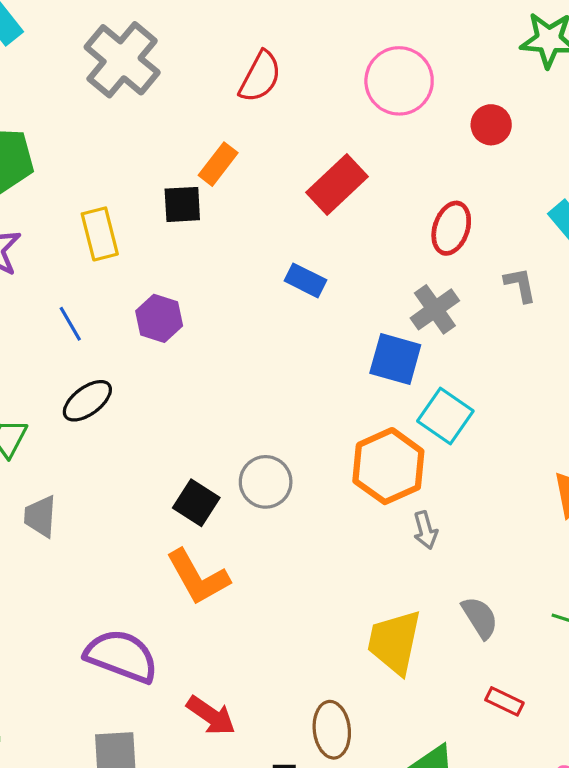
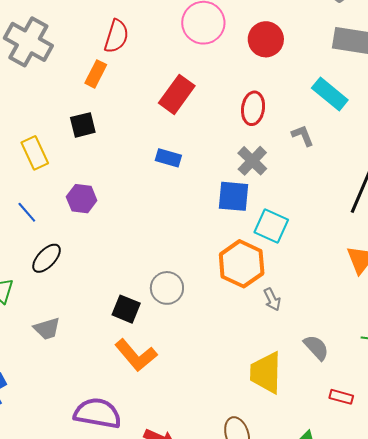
red circle: (491, 125) -> (266, 39), size x1.4
orange rectangle: (218, 164) -> (96, 74), moved
gray trapezoid: (40, 516) -> (47, 329), moved, turned -100

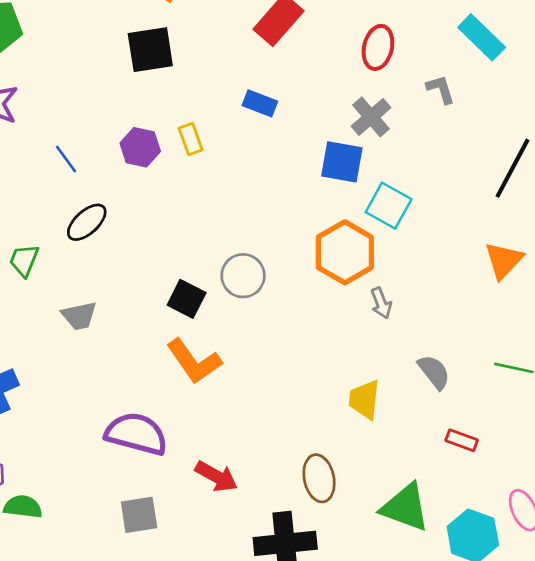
black square: (83, 125) -> (150, 50), size x1.4
yellow rectangle: (35, 153) -> (191, 139), moved, size x0.7
yellow trapezoid: (266, 373) -> (364, 400), size x0.7

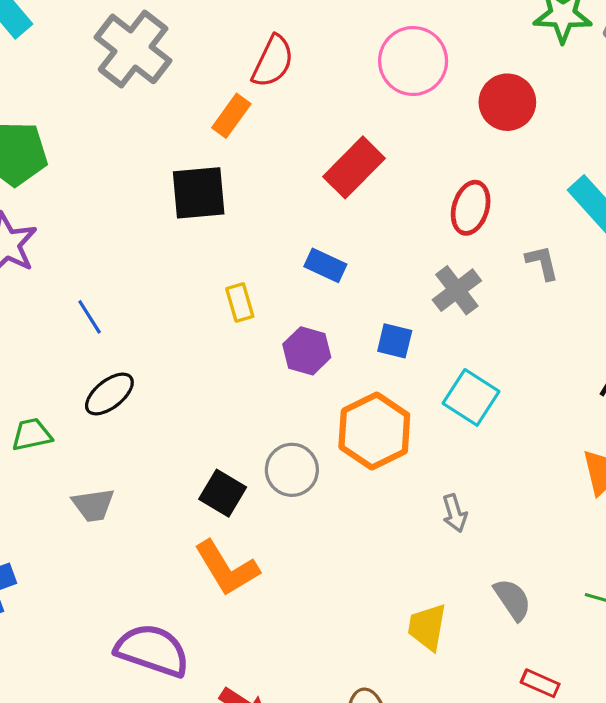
purple hexagon: (140, 147) -> (307, 351), moved
blue square: (342, 162) -> (395, 341), moved, size x0.7
orange hexagon: (345, 252) -> (374, 431), moved
green trapezoid: (24, 260) -> (32, 435), turned 52

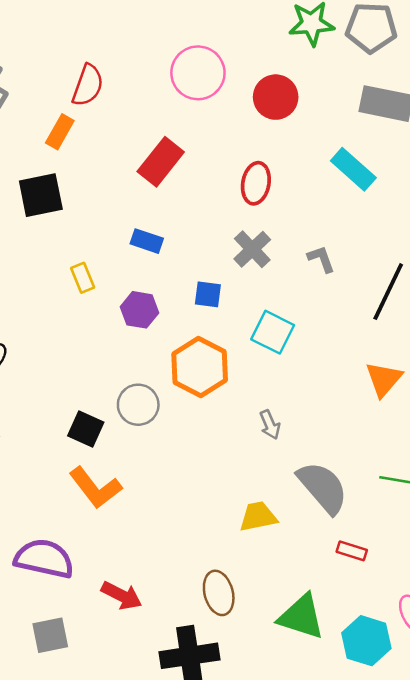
gray L-shape: (542, 263) -> (321, 259), moved
gray semicircle: (512, 599) -> (323, 487), size x1.6
yellow trapezoid: (427, 627) -> (258, 517), turned 75

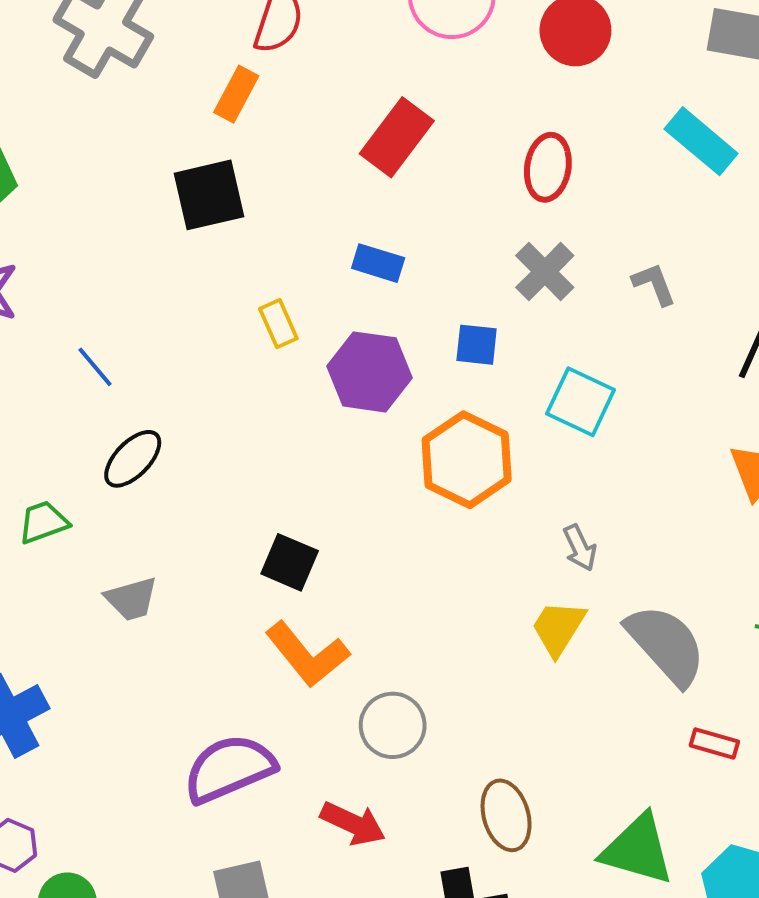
purple hexagon: (140, 310) -> (369, 372), size x1.4
gray circle: (138, 405) -> (393, 725), moved
yellow trapezoid: (258, 517) -> (558, 628), moved, turned -45
purple semicircle: (44, 559) -> (229, 769), turned -34

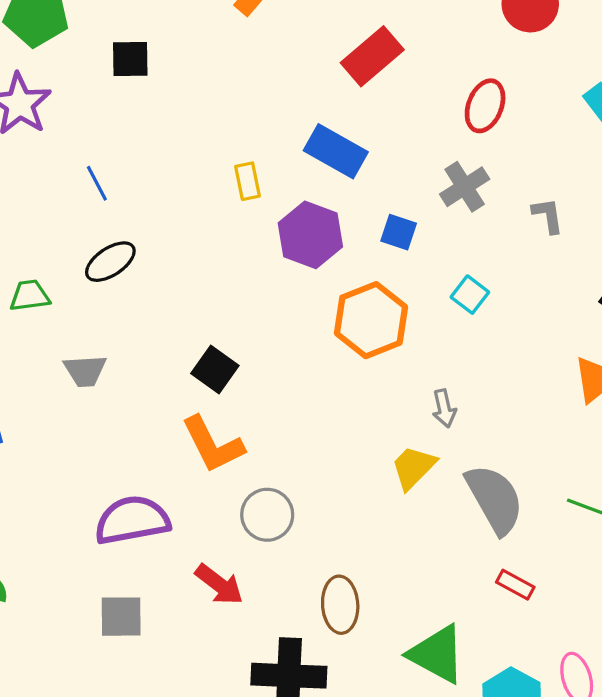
black square: (209, 195) -> (130, 59), moved, size x0.7
blue rectangle: (378, 263) -> (336, 151), size x1.5
cyan square: (581, 402) -> (470, 295), size x0.7

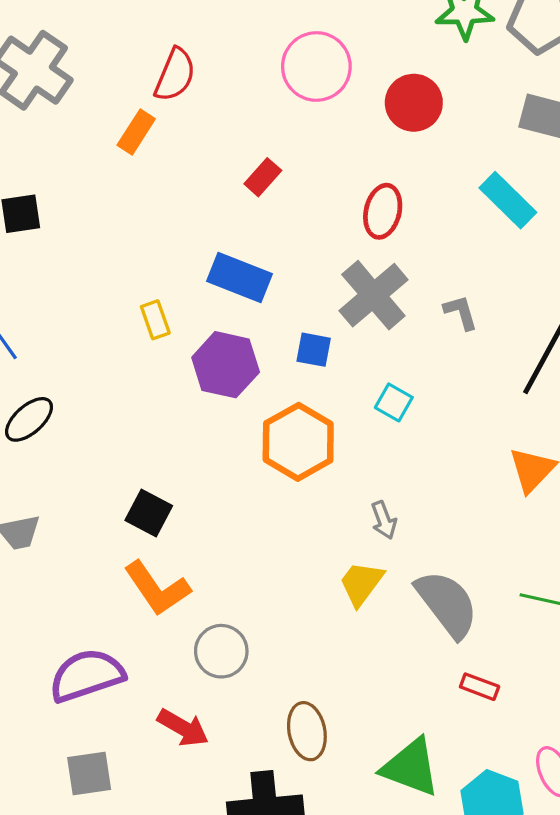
red rectangle: (372, 56) -> (263, 177), size x0.6
gray cross: (465, 187) -> (373, 295), size x1.4

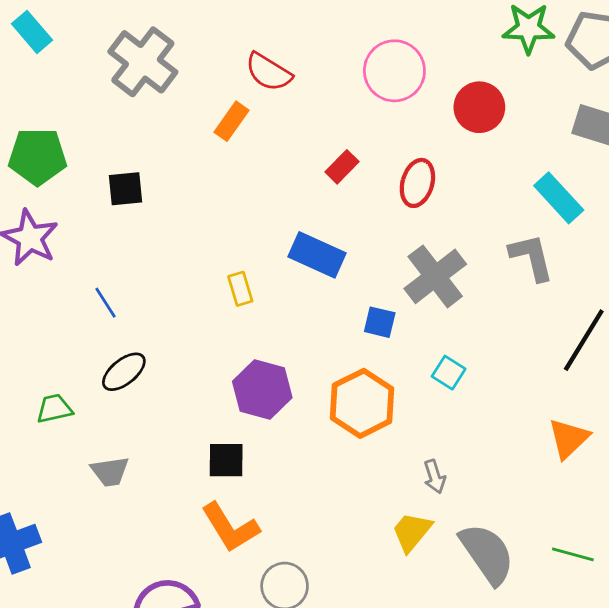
red semicircle: (175, 75) -> (269, 72), turned 96
red ellipse: (383, 211) -> (417, 183), moved
gray L-shape: (461, 312) -> (531, 257), moved, size x1.5
purple hexagon: (226, 365) -> (262, 389), moved
black square: (149, 513) -> (226, 460), turned -30

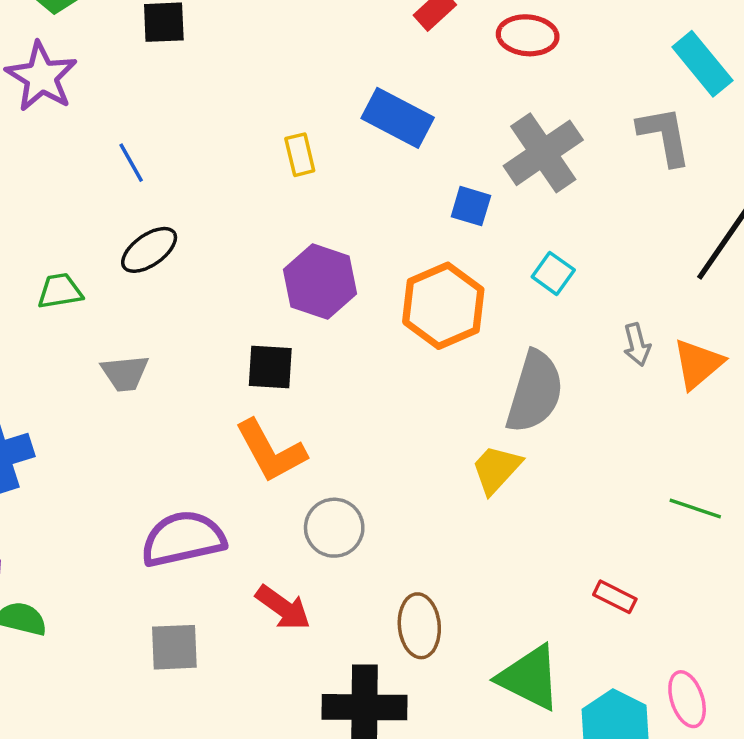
red ellipse: (417, 183) -> (528, 35), turned 75
gray arrow: (435, 477) -> (637, 345), moved
gray semicircle: (487, 554) -> (535, 392), moved, turned 48

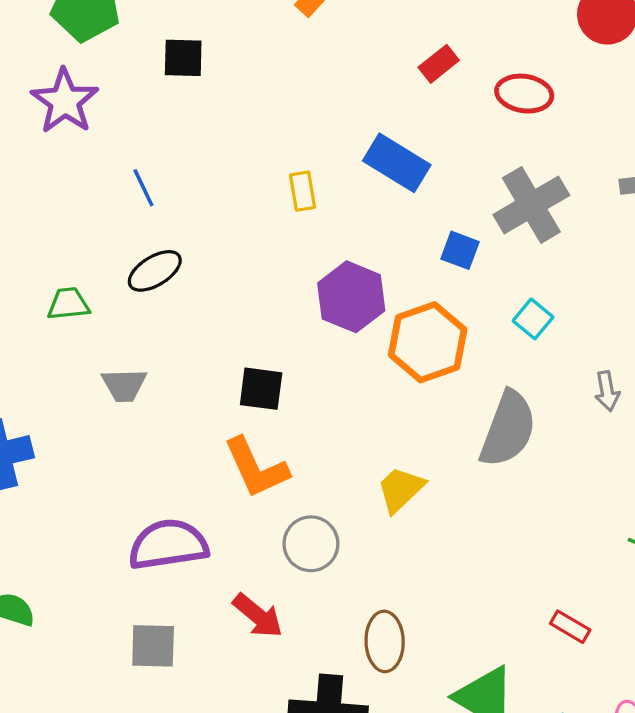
purple hexagon: (320, 282) -> (351, 297), moved
yellow trapezoid: (496, 469) -> (401, 489), moved

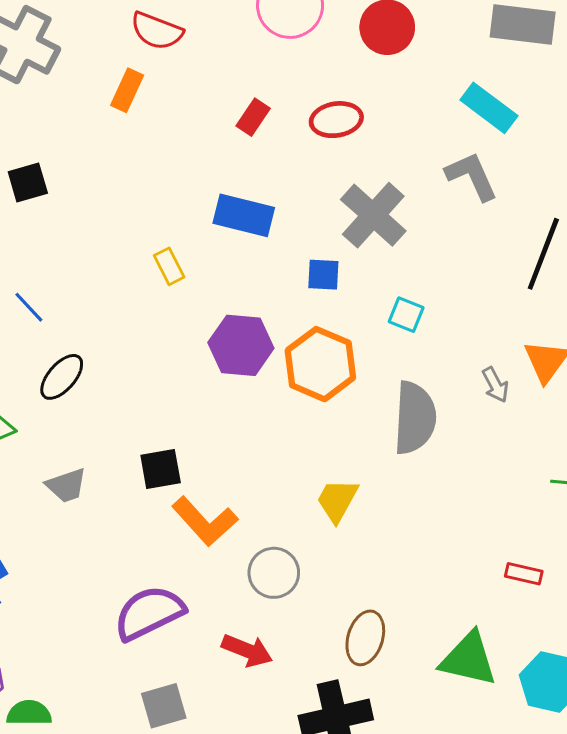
black square: (261, 389) -> (161, 469), moved
gray arrow: (607, 391) -> (495, 385), moved
brown ellipse: (385, 641) -> (365, 638), turned 36

